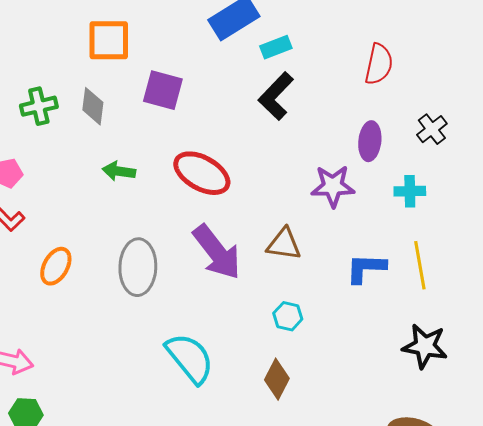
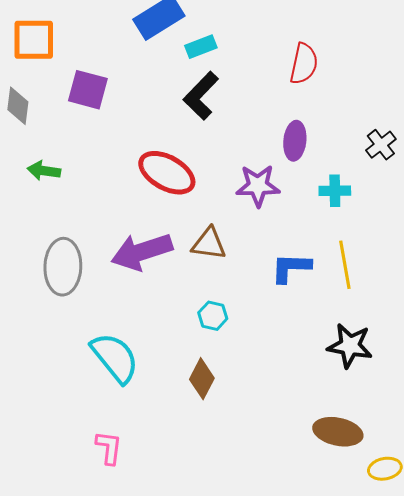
black cross: (432, 129) -> (381, 145), moved
red ellipse: (202, 173) -> (167, 173), moved
purple arrow: (217, 252) -> (142, 252), turned 110

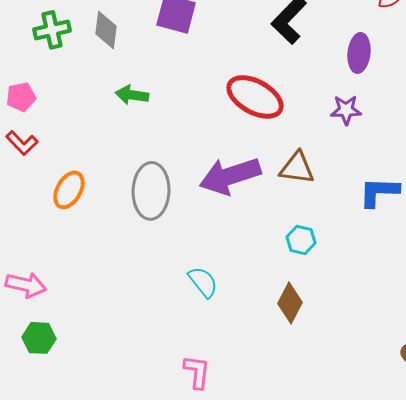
purple ellipse: (295, 141) -> (359, 53), moved
purple star: (258, 186) -> (346, 110), size x0.7
cyan semicircle: (115, 358) -> (203, 282), size x0.6

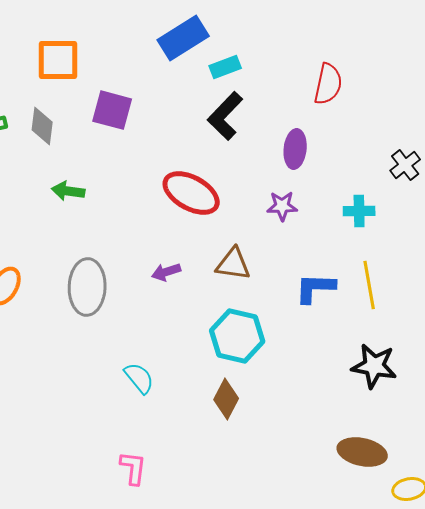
purple arrow: (230, 176) -> (166, 272), size x0.5
cyan hexagon: (301, 240) -> (237, 336), size x1.8

